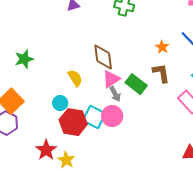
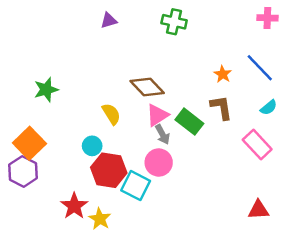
brown diamond: (103, 57) -> (147, 87), turned -36
cyan square: (94, 117) -> (136, 186), moved

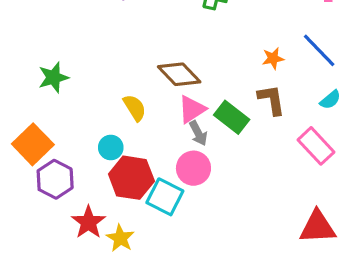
orange star: (223, 74) -> (273, 58), turned 30
purple hexagon: (23, 171) -> (55, 179), moved
red triangle: (258, 210) -> (318, 227), size x1.4

